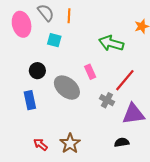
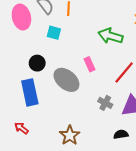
blue rectangle: (30, 100) -> (30, 92), size x1.4
gray cross: (107, 100) -> (105, 103), moved
red arrow: (41, 144) -> (21, 128), moved

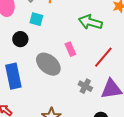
black circle: (37, 63) -> (20, 39), moved

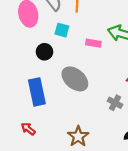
pink rectangle: (70, 49) -> (93, 43), moved, turned -56

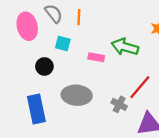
gray ellipse: (75, 79) -> (77, 95), turned -36
gray cross: (115, 103) -> (119, 104), moved

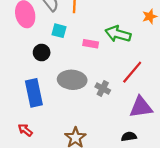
gray cross: (119, 104) -> (103, 89), moved

